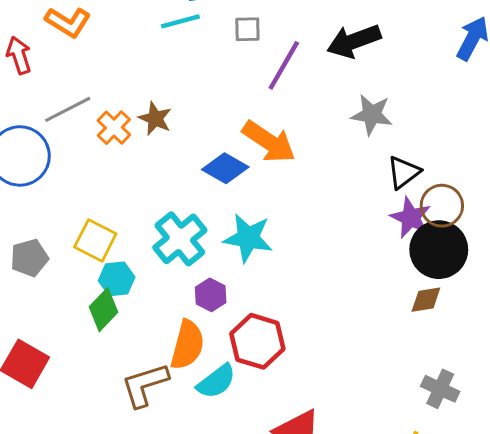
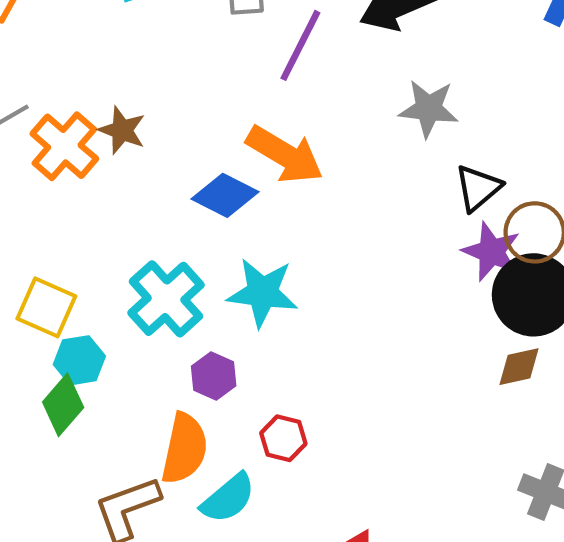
orange cross: (114, 128) -> (64, 146), size x1.4
red hexagon: (257, 341) -> (283, 438), size x0.6

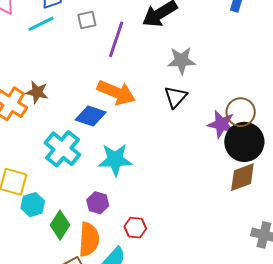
black triangle: (478, 188) -> (176, 97), moved
cyan cross: (166, 299) -> (62, 149), moved
brown diamond: (519, 367) -> (242, 177), size x1.4
green diamond: (63, 405) -> (60, 225), moved

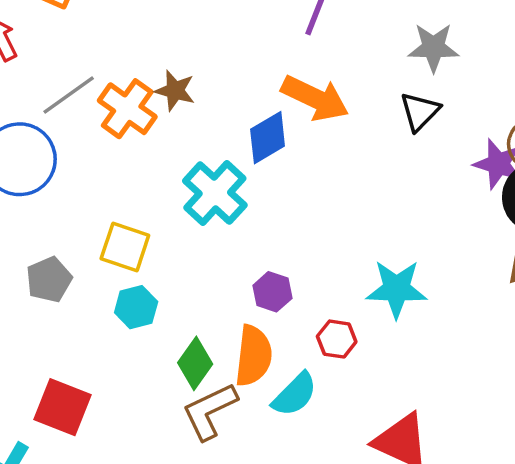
blue diamond: (91, 116) -> (268, 138), turned -52
cyan star: (115, 160) -> (397, 289), moved
cyan hexagon: (33, 205) -> (136, 307), moved
green diamond: (60, 225) -> (195, 363), moved

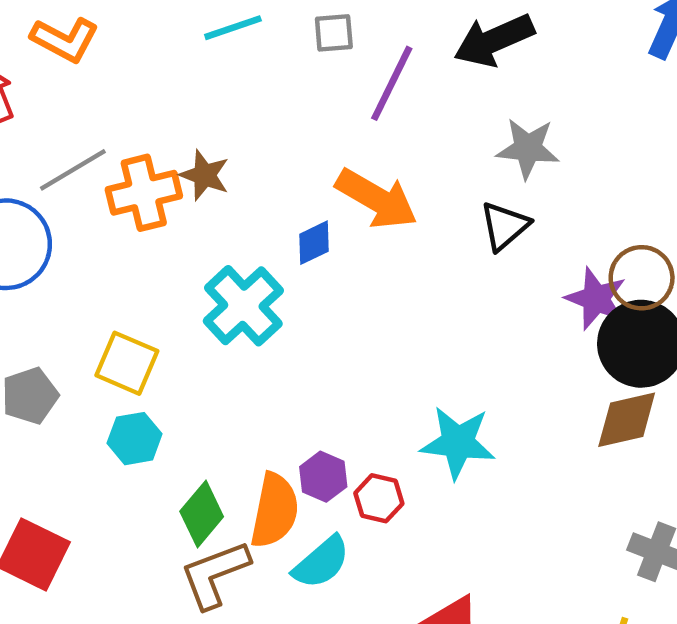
orange cross: (127, 109) -> (144, 193), turned 36
blue diamond: (268, 138) -> (314, 243), size x0.7
purple hexagon: (272, 292) -> (323, 477), moved

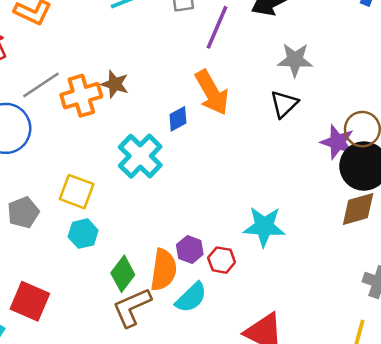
orange arrow: (377, 199) -> (212, 92), turned 33

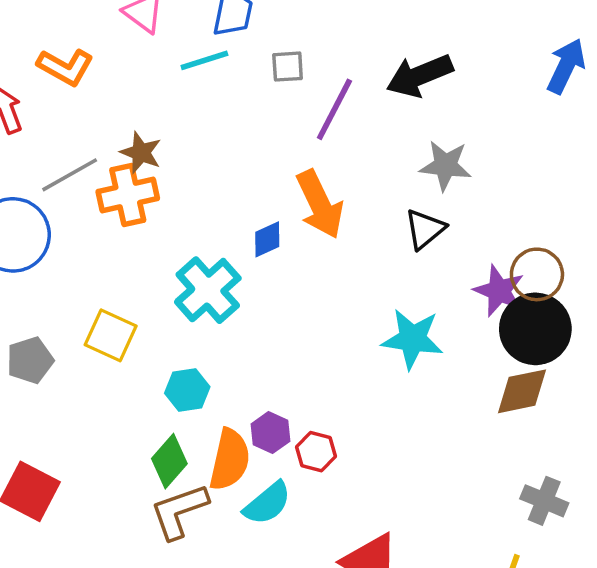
brown star: (115, 84) -> (141, 153), moved
cyan star: (264, 227) -> (412, 339), moved
cyan hexagon: (83, 234) -> (187, 390), moved

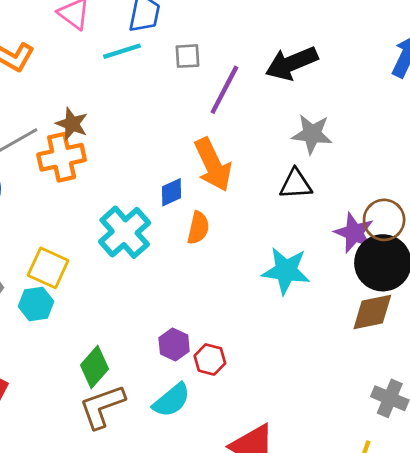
black triangle: (425, 229) -> (296, 184), turned 36
cyan hexagon: (187, 390) -> (36, 304), moved
orange semicircle: (230, 460) -> (198, 228), moved, size x0.7

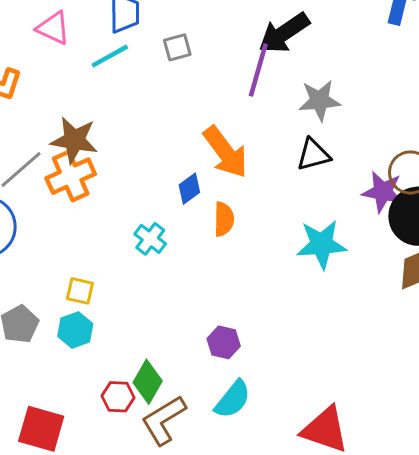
purple line: (224, 90) -> (258, 70), moved
brown star: (72, 124) -> (74, 140), size x1.4
cyan cross: (125, 232) -> (150, 239), size x0.6
yellow square: (48, 268) -> (80, 291), size x0.7
red hexagon: (210, 359) -> (118, 397), moved

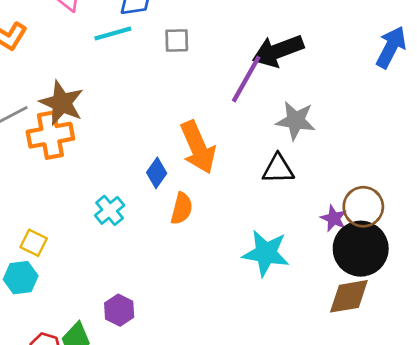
blue diamond: (189, 189) -> (157, 173), turned -32
purple star: (383, 192) -> (334, 218), size x0.7
purple hexagon: (224, 342) -> (119, 310), moved

